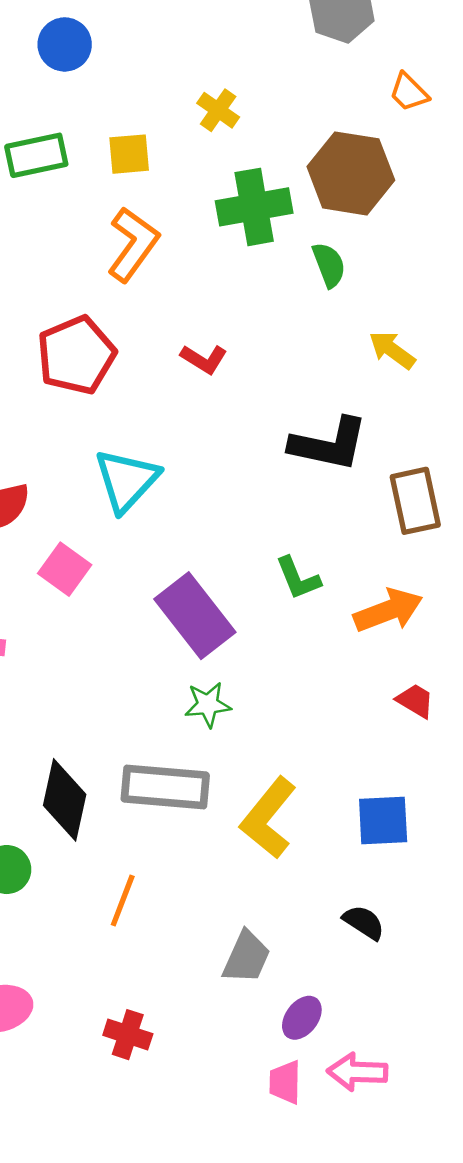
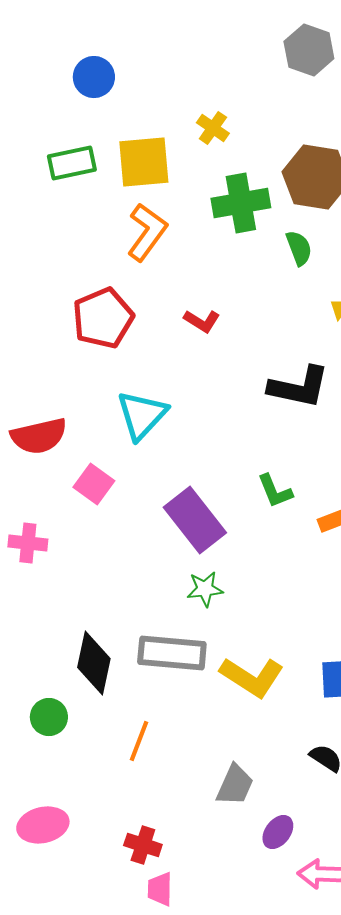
yellow square: (129, 154) -> (144, 162), size x1.6
yellow L-shape: (268, 818) -> (252, 677), turned -96
pink trapezoid: (285, 1082) -> (160, 889), moved

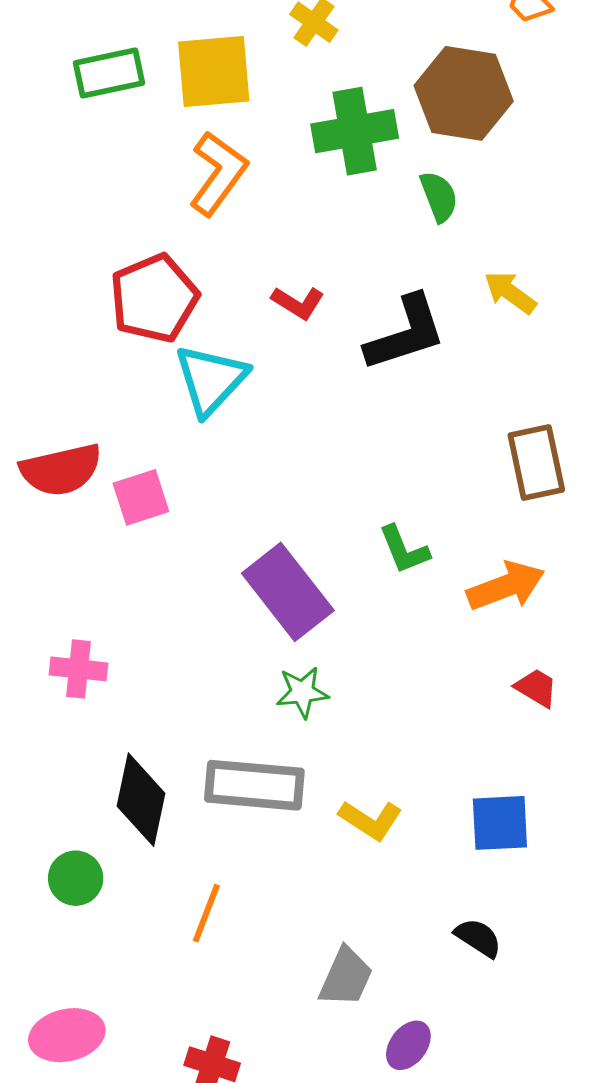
black L-shape: (299, 387) -> (406, 333), moved, turned -30
cyan triangle: (142, 415) -> (211, 380), moved
pink square: (94, 484) -> (141, 497), moved, turned 36
pink cross: (28, 543) -> (78, 669), moved
yellow L-shape: (252, 677) -> (371, 820), size x0.7

